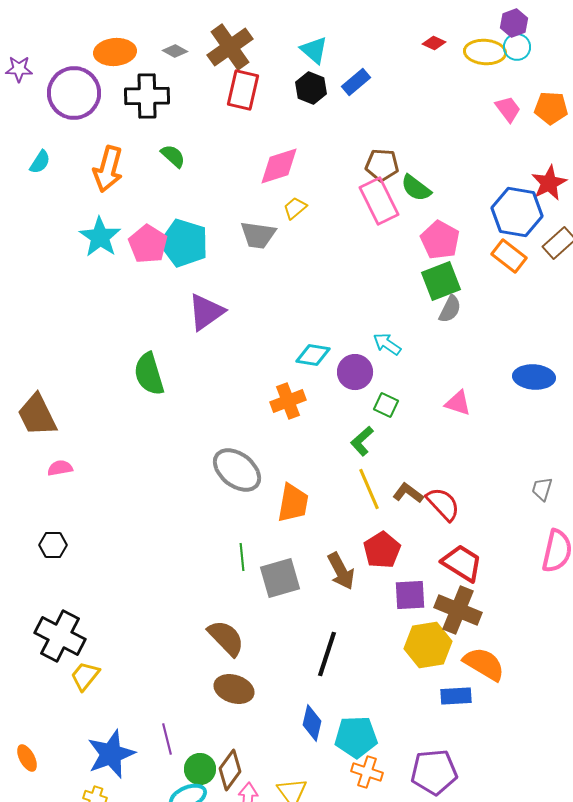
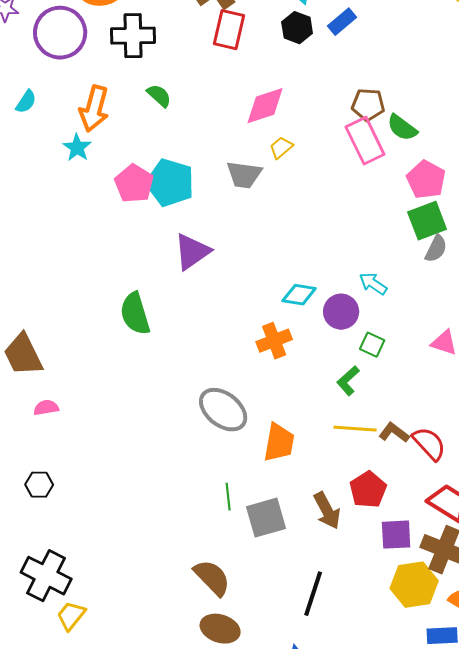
cyan star: (100, 237) -> (77, 148), moved, size x0.7
yellow line: (369, 489) -> (355, 429), turned -63

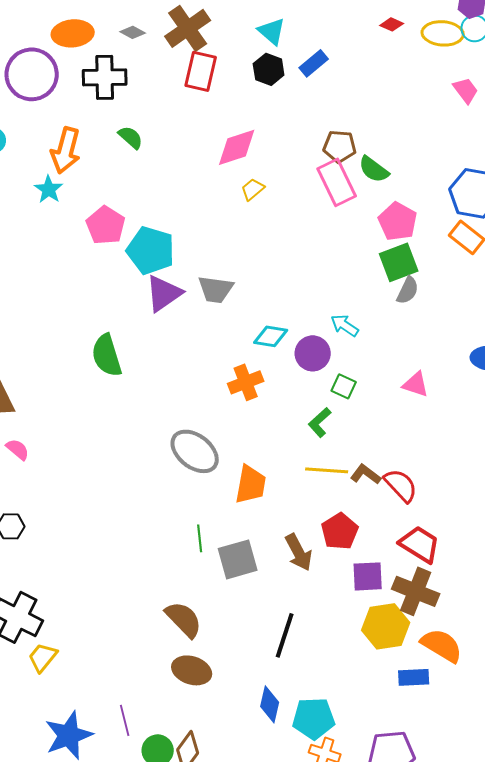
gray trapezoid: (244, 175) -> (216, 289), moved
cyan pentagon: (170, 183) -> (151, 250), moved
pink semicircle: (46, 408) -> (18, 449), turned 50

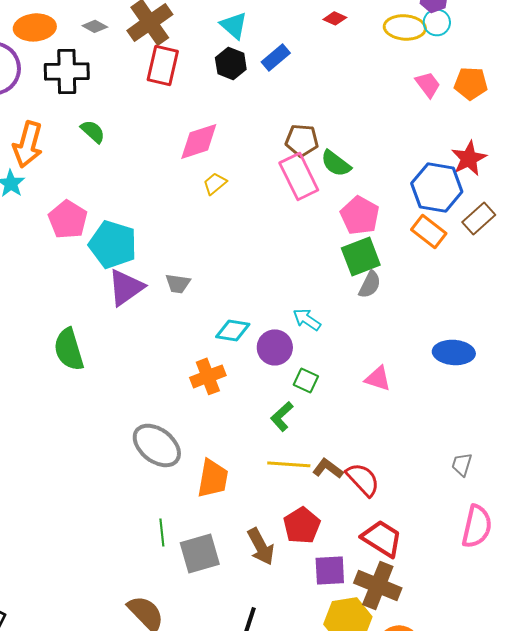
red diamond: (392, 24) -> (335, 18), moved
gray trapezoid: (216, 289) -> (178, 283), size x0.7

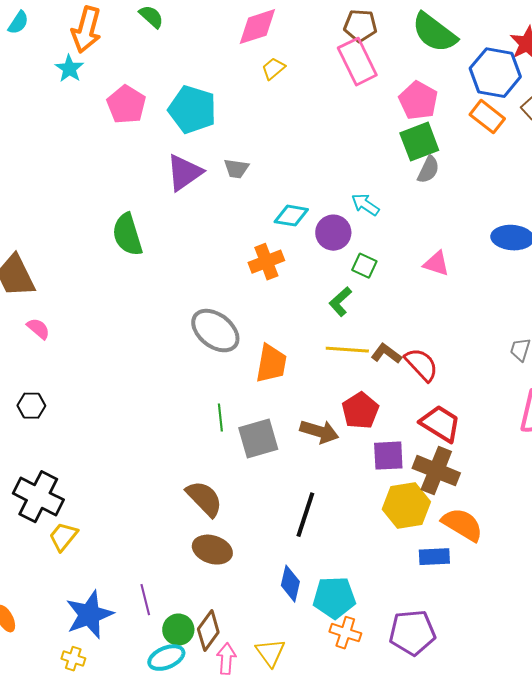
green semicircle: (336, 163) -> (434, 33), moved, size x1.5
cyan pentagon: (113, 244) -> (192, 110), moved
brown arrow: (261, 546) -> (319, 432), turned -45

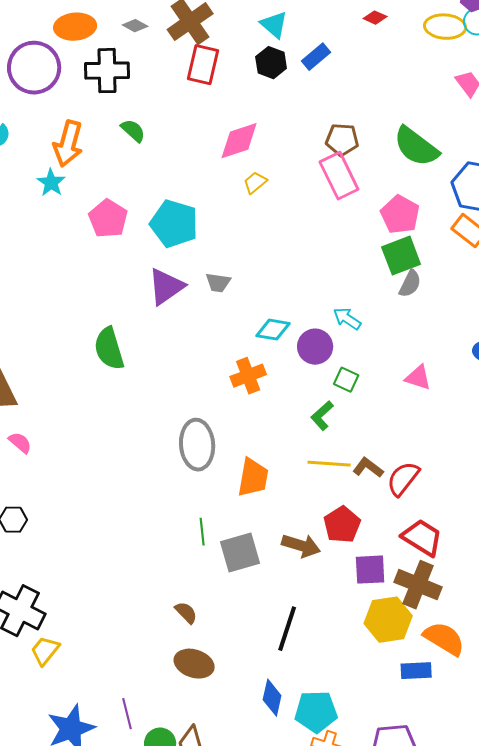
gray ellipse: (215, 331) -> (197, 445), turned 48
red semicircle: (421, 365) -> (403, 479), turned -99
brown semicircle: (204, 499) -> (186, 613), size x0.6

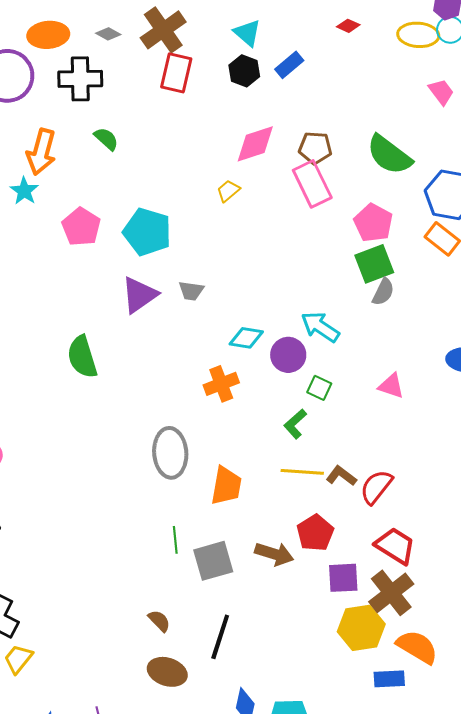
pink diamond: (239, 141) -> (255, 144), moved
cyan arrow: (347, 319) -> (320, 327), size x1.4
brown cross: (418, 585) -> (391, 593), turned 30
black line: (287, 629) -> (220, 637), moved

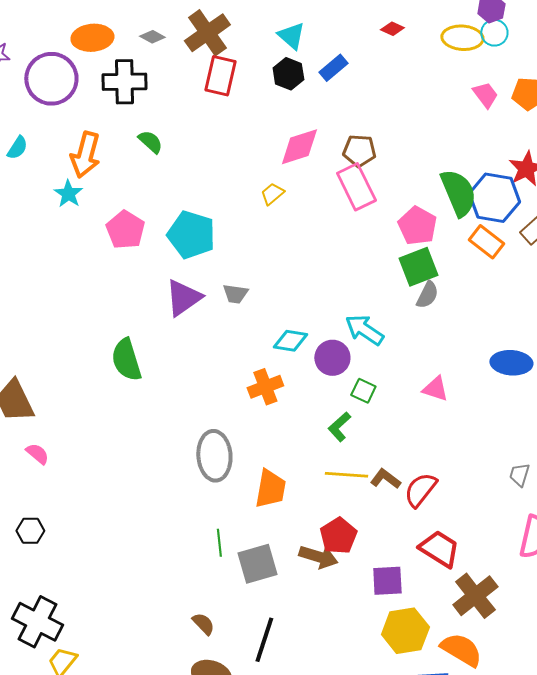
green semicircle: (389, 155) -> (458, 193), moved, turned -150
red pentagon: (315, 533) -> (338, 536), moved
brown cross: (391, 593) -> (475, 596), moved

